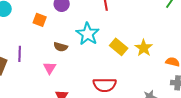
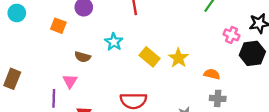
cyan star: (88, 34) -> (114, 42), size x0.7
purple line: (20, 54) -> (54, 98), moved

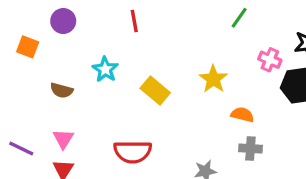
yellow star: (178, 58) -> (213, 79), moved
pink triangle: (70, 81) -> (63, 139), moved
purple line: (54, 98) -> (21, 148), turned -66

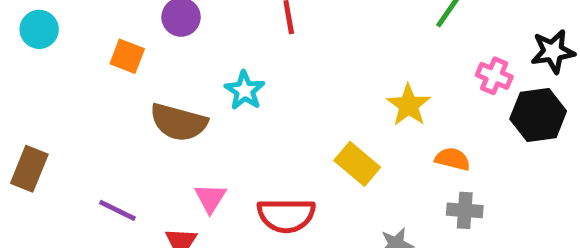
brown semicircle: (62, 90) -> (179, 122), size x1.6
yellow rectangle: (155, 90) -> (357, 164), moved
pink triangle: (63, 139) -> (210, 198), moved

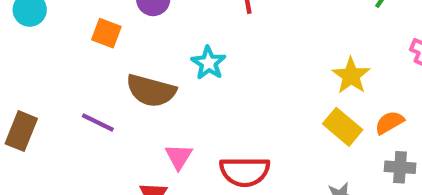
orange semicircle: (453, 159) -> (389, 123), turned -44
yellow rectangle: (357, 164) -> (343, 127), moved
purple line: (117, 210) -> (98, 123), moved

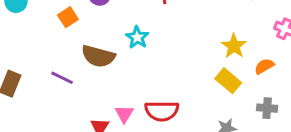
orange square: (106, 33) -> (68, 17), turned 36
orange semicircle: (389, 123) -> (264, 66), moved
pink triangle: (179, 157) -> (124, 114), moved

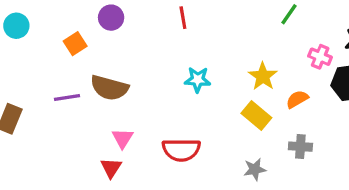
cyan star: (137, 37) -> (198, 80), moved, turned -30
purple line: (62, 78) -> (67, 98), moved, turned -35
pink triangle: (124, 114) -> (122, 138), moved

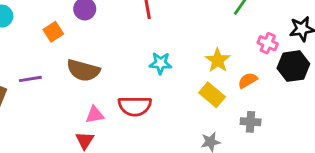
purple line: (67, 98) -> (30, 79), moved
pink triangle: (122, 138) -> (95, 115), turned 48
red semicircle: (181, 150) -> (135, 106), moved

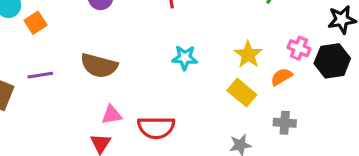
orange square: (53, 32) -> (35, 23), moved
pink cross: (268, 43) -> (299, 48), moved
red semicircle: (135, 106) -> (156, 128), moved

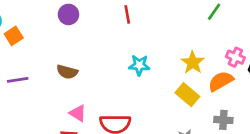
brown semicircle: (99, 66) -> (67, 72), size x0.7
orange semicircle: (282, 77) -> (221, 81), size x1.4
pink triangle: (112, 115) -> (78, 113), turned 42

